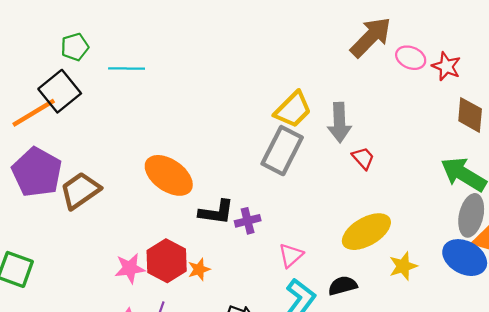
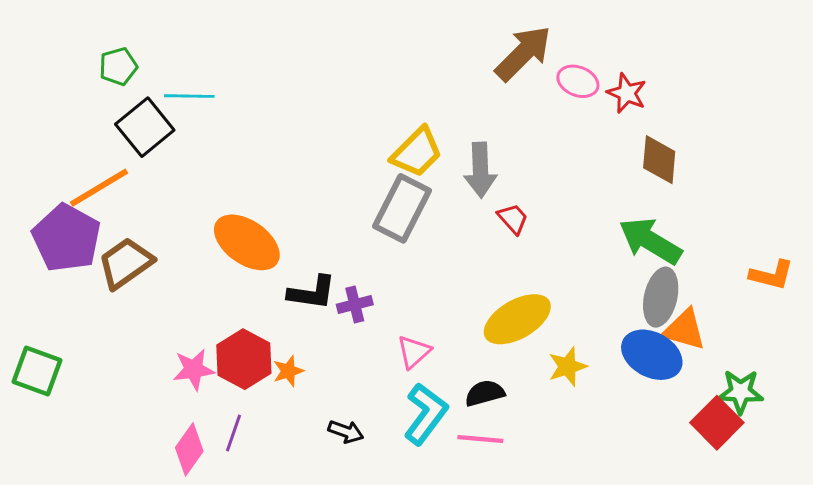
black square: (60, 91) -> (145, 127), moved
orange line: (34, 113) -> (99, 188), moved

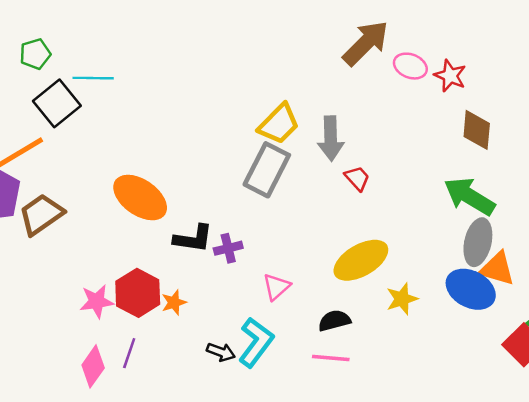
cyan L-shape: (426, 414) -> (256, 342), moved

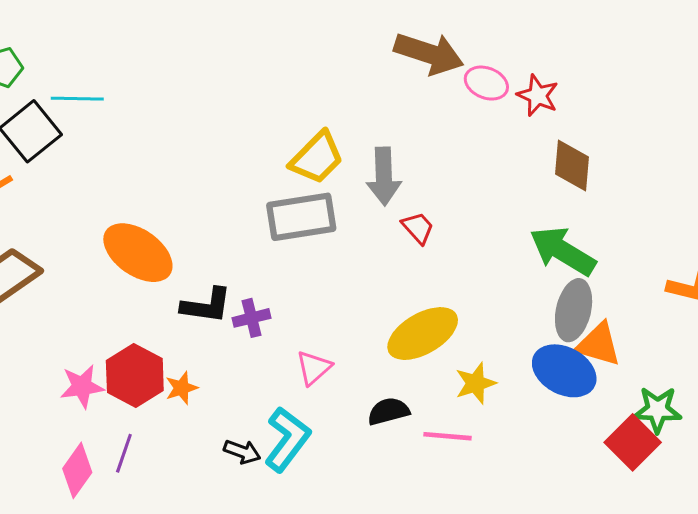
brown arrow: (366, 43) -> (429, 53), turned 63
gray rectangle: (267, 170) -> (301, 217), turned 54
pink line: (331, 358) -> (448, 436), moved

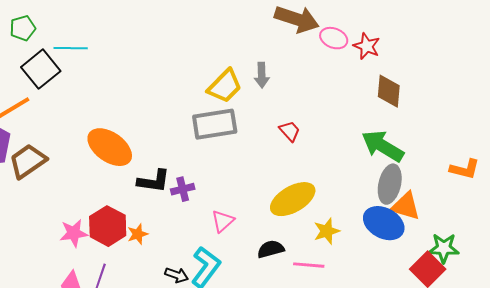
gray arrow: (384, 176) -> (262, 75), moved, size x0.7

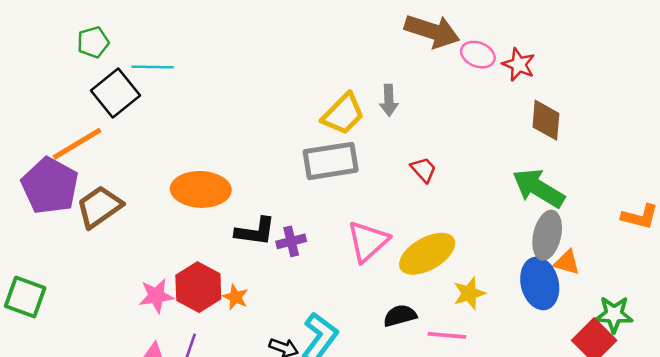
orange ellipse: (110, 147) -> (201, 189), turned -33
orange triangle: (406, 206) -> (567, 262), size x0.7
pink triangle: (223, 221) -> (368, 241), moved, size x1.5
blue ellipse: (384, 223) -> (540, 283), turned 48
orange star: (138, 234) -> (235, 297), turned -30

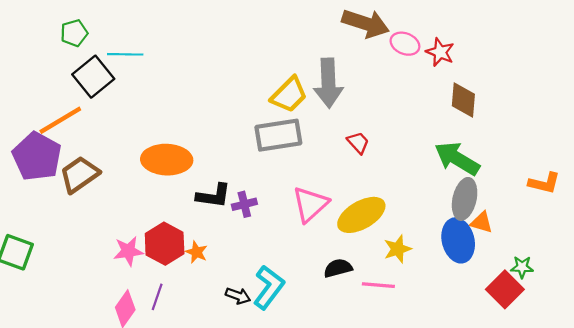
gray arrow: (389, 100) -> (328, 83), size x1.8
green star: (614, 314) -> (522, 267), size x0.7

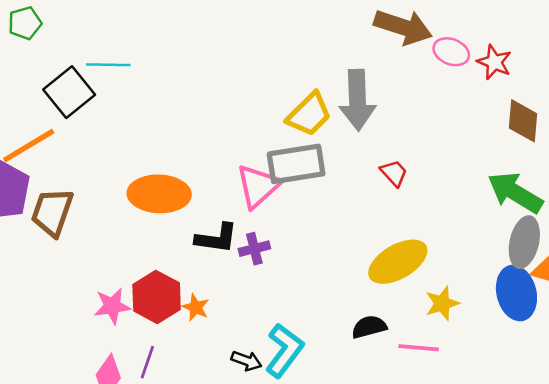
green pentagon: (74, 33) -> (25, 23), moved
brown trapezoid: (79, 174) -> (52, 212), turned -36
pink triangle: (310, 204) -> (258, 186), moved

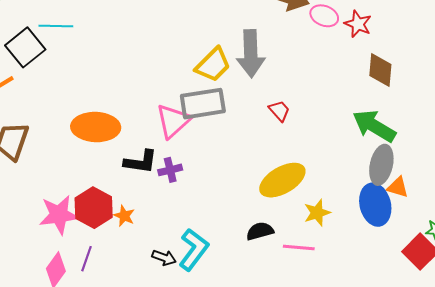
pink star: (112, 306) -> (59, 215), size x1.4

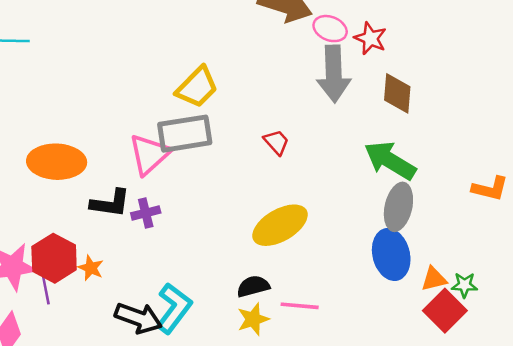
gray arrow: (251, 54) -> (334, 74), moved
orange triangle: (398, 187) -> (434, 279), moved, turned -30
yellow star: (317, 213) -> (253, 319), moved
black arrow: (164, 258) -> (138, 318), size x1.6
purple line: (86, 259) -> (46, 289), moved, turned -30

